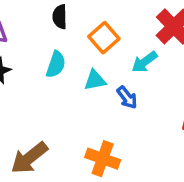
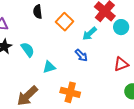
cyan semicircle: (56, 64) -> (28, 50), moved, turned -49
cyan triangle: (95, 80) -> (49, 67), moved

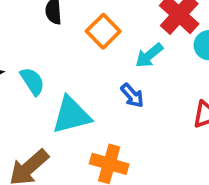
cyan triangle: (49, 67) -> (71, 115), size x1.6

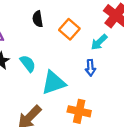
blue arrow: (132, 95) -> (90, 68), turned 42

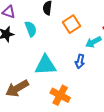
cyan semicircle: (28, 64) -> (31, 29), moved

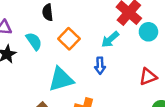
orange square: (72, 24) -> (69, 39), moved

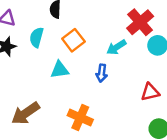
cyan semicircle: (34, 41) -> (37, 37), turned -138
cyan triangle: (61, 79) -> (60, 70), moved, size x0.7

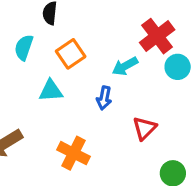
red triangle: (150, 92) -> (144, 128), moved, turned -36

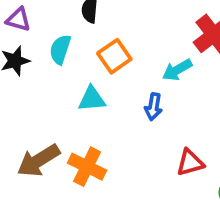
red triangle: (144, 128) -> (190, 163), moved, turned 30
orange cross: (74, 153) -> (87, 167), moved

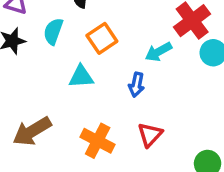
red triangle: (190, 163) -> (150, 135), moved, turned -32
orange cross: (87, 167) -> (98, 141), moved

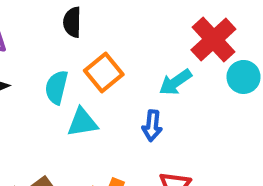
cyan semicircle: (53, 31) -> (56, 87), moved

